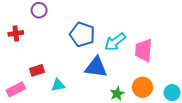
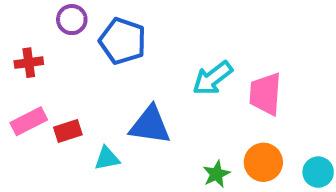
blue pentagon: (82, 35) -> (123, 41), moved
blue triangle: (96, 67) -> (150, 125), moved
pink rectangle: (16, 89) -> (29, 121), moved

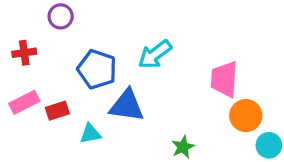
blue pentagon: (123, 41) -> (97, 69), moved
cyan arrow: (213, 78) -> (155, 54), moved
orange circle: (263, 162) -> (246, 116), moved

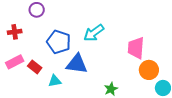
red rectangle: (57, 111) -> (35, 67), turned 56

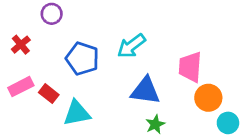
red cross: (15, 32) -> (21, 45), turned -32
blue triangle: (77, 64) -> (145, 91), moved
cyan triangle: (55, 81) -> (77, 113), size x1.5

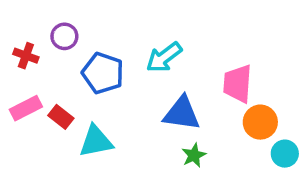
purple circle: (52, 14) -> (64, 36), moved
red cross: (21, 45) -> (26, 56), turned -30

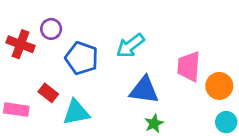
red cross: (26, 56) -> (21, 44), size x1.4
pink rectangle: (26, 108) -> (16, 110), moved, turned 35
orange circle: (260, 122) -> (219, 86), moved

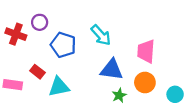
cyan arrow: (130, 46) -> (101, 35), turned -95
orange circle: (219, 86) -> (145, 82), moved

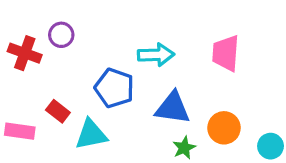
cyan arrow: (101, 35) -> (156, 55), turned -50
blue pentagon: (63, 45) -> (114, 88), moved
pink trapezoid: (146, 51) -> (226, 53), moved

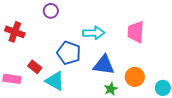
purple circle: (61, 35) -> (51, 11), moved
cyan triangle: (91, 134) -> (55, 81), turned 40

